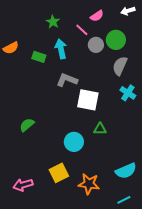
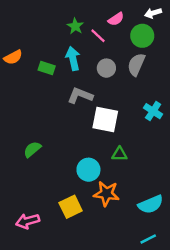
green star: (53, 22) -> (75, 26), moved
green circle: (116, 40) -> (142, 36), moved
gray circle: (96, 45) -> (106, 68), moved
gray semicircle: (120, 66) -> (136, 64), moved
orange star: (89, 184) -> (106, 194), moved

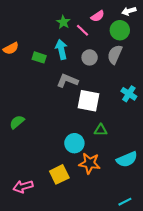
green semicircle: (32, 149) -> (17, 122), moved
cyan semicircle: (151, 204) -> (127, 159), moved

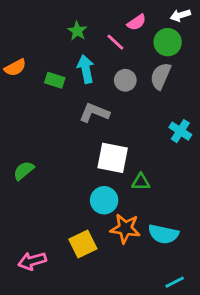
green star: (63, 22) -> (77, 31), moved
white square: (89, 101) -> (113, 158), moved
cyan semicircle: (127, 159) -> (163, 234), moved, turned 35

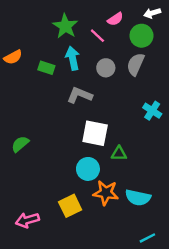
green star: (77, 31) -> (65, 26), size x1.5

